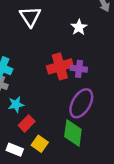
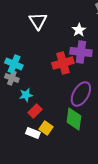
purple cross: (79, 69) -> (81, 52), moved, size x1.5
white rectangle: (15, 150) -> (33, 133), moved

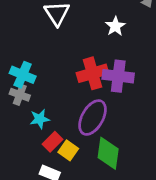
purple cross: (81, 52) -> (118, 76), moved
purple ellipse: (81, 94) -> (93, 118), moved
yellow square: (46, 128) -> (68, 150), moved

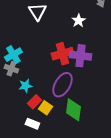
cyan cross: (23, 75) -> (13, 55), turned 36

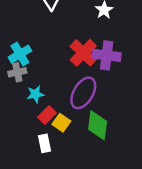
red cross: (62, 54) -> (83, 53), turned -30
gray cross: (11, 69) -> (17, 72), turned -32
white rectangle: (32, 124) -> (44, 143), turned 56

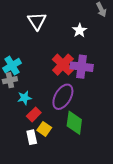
yellow square: (61, 123) -> (44, 129), moved

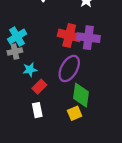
red cross: (63, 65) -> (69, 35), turned -30
yellow square: (44, 129) -> (75, 113), moved, turned 32

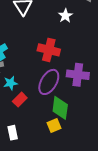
purple cross: (88, 38) -> (78, 75), moved
white rectangle: (37, 110) -> (13, 133), moved

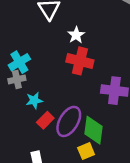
white star: (65, 16) -> (76, 35), moved
purple ellipse: (49, 82) -> (69, 121), moved

